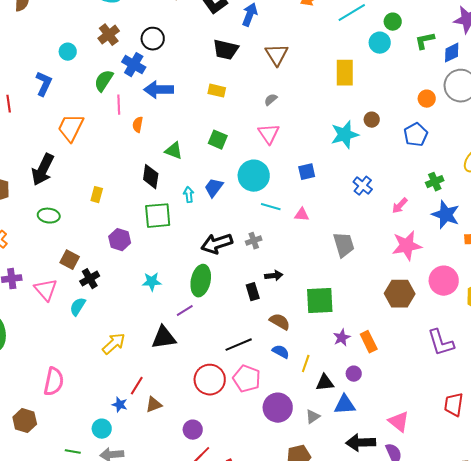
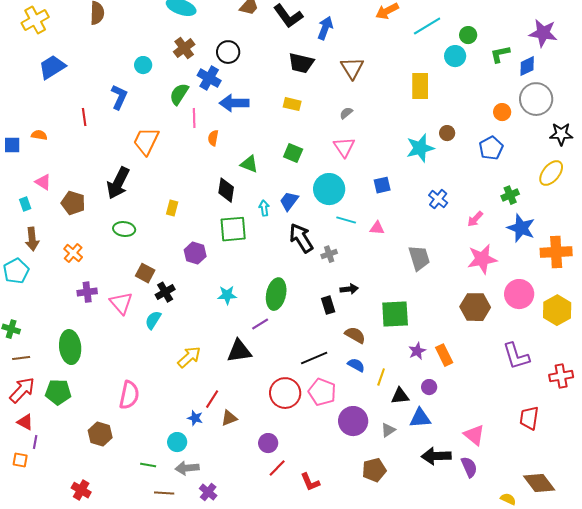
black arrow: (217, 244) -> (301, 238), moved, turned 76

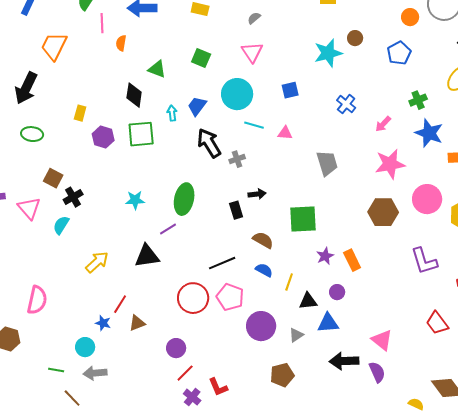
purple hexagon: (195, 253) -> (103, 137), moved
red trapezoid: (529, 418) -> (437, 323), turned -45
purple cross: (208, 492) -> (192, 397), moved
brown line: (164, 493) -> (72, 398), turned 42

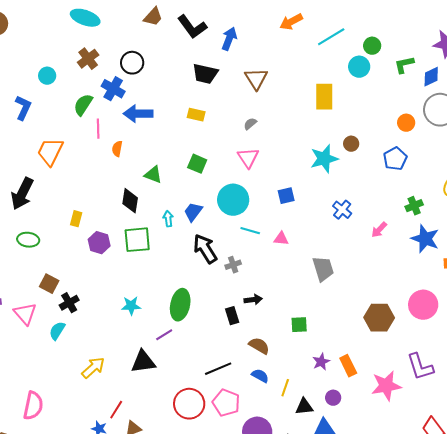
pink star: (390, 164) -> (386, 386), moved
green square: (303, 219) -> (299, 325), size x0.6

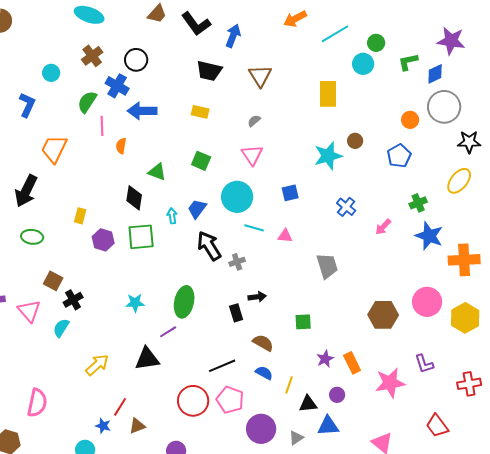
purple L-shape: (420, 367) -> (424, 364), size x0.7

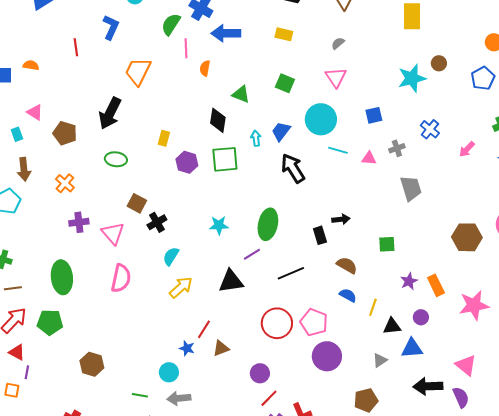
gray cross: (237, 262) -> (397, 148), moved
cyan semicircle: (61, 328) -> (171, 256), moved
black line: (222, 366) -> (291, 273), moved
pink semicircle: (37, 403) -> (121, 278), moved
purple circle: (261, 429) -> (327, 356), moved

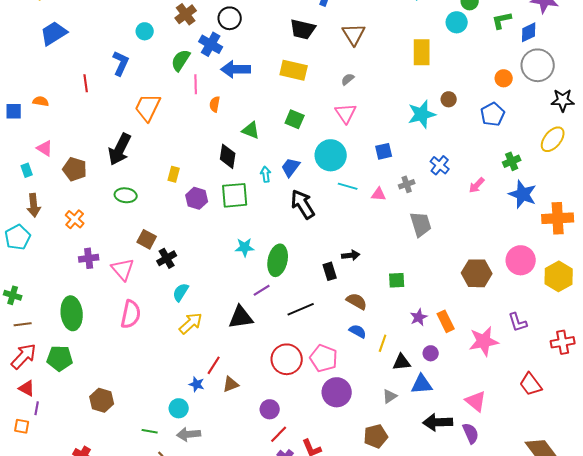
yellow rectangle: (284, 34) -> (294, 70), size x1.5
cyan star: (219, 225) -> (245, 247), moved

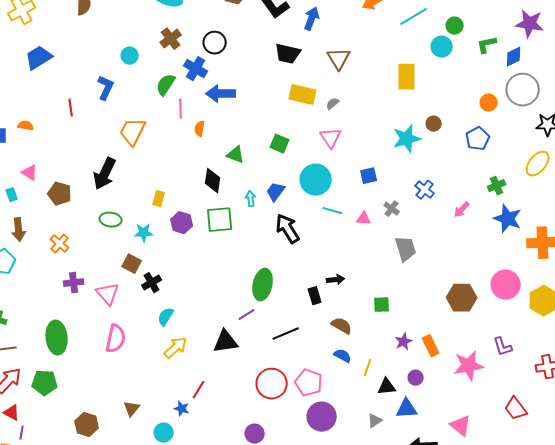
yellow rectangle: (294, 70) -> (303, 95), moved
gray cross: (407, 184) -> (392, 209), turned -35
cyan star: (245, 247) -> (144, 233), moved
brown triangle: (231, 384) -> (132, 409), moved, turned -30

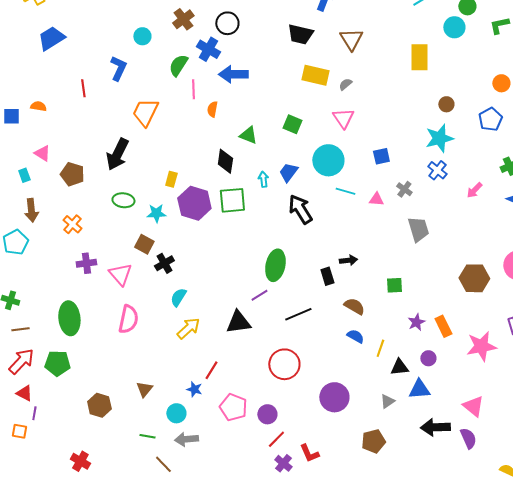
cyan star: (407, 139) -> (439, 138), moved
purple hexagon: (182, 223) -> (194, 203), size x1.5
pink pentagon: (309, 383) -> (233, 407), moved

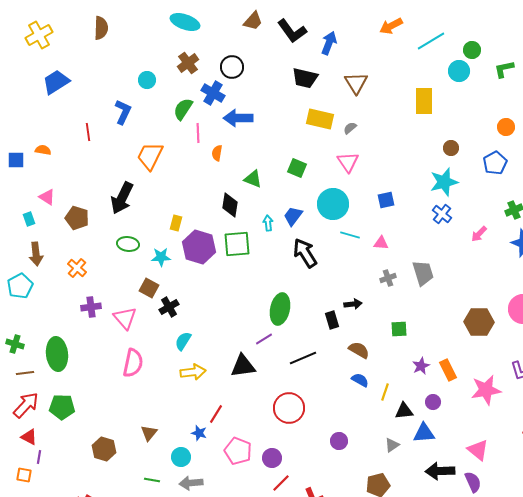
gray cross: (404, 189) -> (388, 278), moved, turned 35
green ellipse: (69, 318) -> (57, 354), moved
yellow arrow: (188, 328) -> (193, 372), turned 35
purple circle: (334, 397) -> (339, 441), size x0.6

